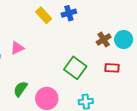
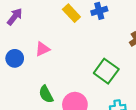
green semicircle: (20, 89) -> (46, 94), turned -63

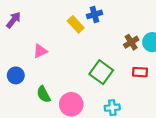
yellow rectangle: (71, 13) -> (76, 24), moved
blue circle: (15, 58) -> (16, 75), moved

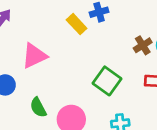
pink triangle: (40, 51) -> (34, 56), size x1.5

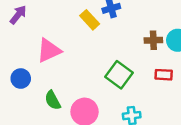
brown cross: (143, 45) -> (153, 40), turned 30

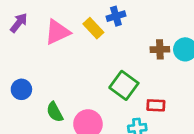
pink triangle: (49, 50) -> (57, 32), moved
red rectangle: (164, 75) -> (156, 105), moved

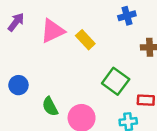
blue cross: (116, 16) -> (127, 16), moved
yellow rectangle: (93, 28) -> (85, 40), moved

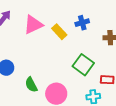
blue cross: (127, 16) -> (82, 23), moved

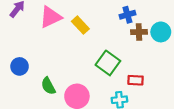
blue cross: (82, 23) -> (127, 15), moved

